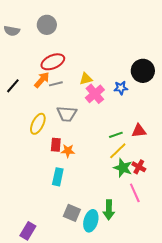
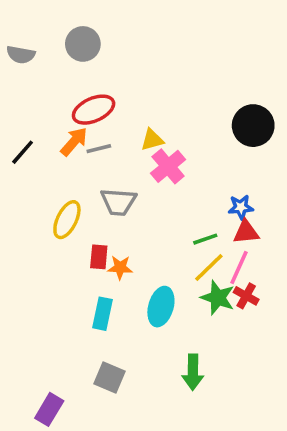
blue star: (121, 88) -> (241, 207), moved
pink line: (135, 193) -> (239, 268), moved, turned 48
gray square: (72, 213) -> (109, 378), moved
cyan ellipse: (91, 221) -> (161, 307), moved

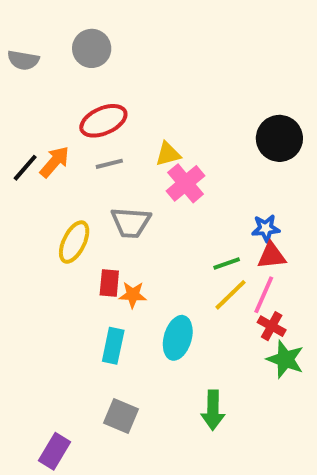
orange arrow: (74, 142) -> (55, 162), moved
green star: (218, 298) -> (285, 359), moved

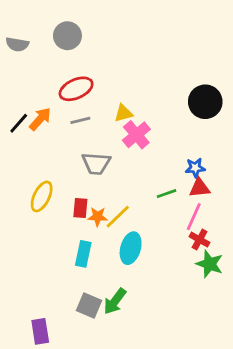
yellow ellipse: (74, 242) -> (42, 196), moved
yellow line: (231, 295) -> (118, 217), moved
green arrow: (213, 410) -> (115, 301), moved, turned 36
purple rectangle: (55, 451) -> (40, 331), turned -40

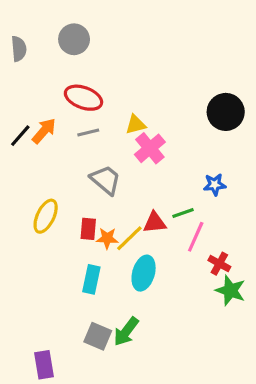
gray semicircle: (17, 44) -> (19, 49), turned -105
red ellipse: (76, 89) -> (83, 98), turned 44
gray trapezoid: (96, 163) -> (106, 180), turned -144
red triangle: (200, 188) -> (155, 223), moved
pink line: (194, 217) -> (196, 237), moved

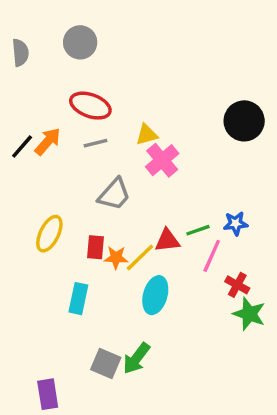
gray trapezoid: (106, 180) -> (114, 194), turned 92
blue star: (215, 185) -> (236, 223), moved
cyan rectangle: (91, 279) -> (78, 299), moved

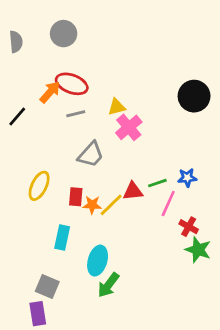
orange arrow: (48, 141) -> (50, 92), moved
cyan ellipse: (155, 295) -> (98, 261), moved
gray square: (106, 363) -> (47, 286), moved

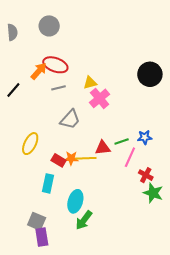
red rectangle: (76, 197) -> (59, 160), moved, turned -64
yellow line: (111, 205) -> (86, 158), turned 42
purple rectangle: (38, 314) -> (42, 237), moved

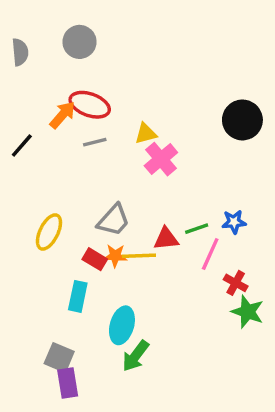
gray trapezoid: (70, 119) -> (113, 220), moved

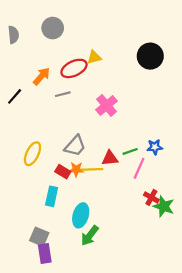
red ellipse: (90, 105) -> (74, 68), moved, turned -45
black circle: (242, 120) -> (150, 56), moved
yellow triangle: (146, 134) -> (94, 57), moved
red cross: (236, 283) -> (151, 197), moved

